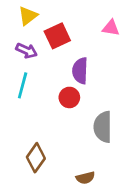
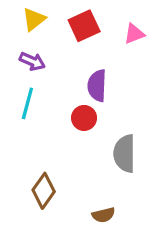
pink triangle: (111, 28) -> (134, 34), turned -30
red square: (57, 36) -> (84, 26), moved

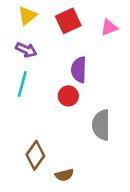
brown semicircle: (103, 215) -> (64, 175), moved

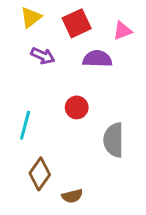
purple arrow: (26, 50) -> (43, 56), moved
purple semicircle: (79, 70) -> (97, 59), moved, turned 90
cyan line: (22, 84) -> (25, 125), moved

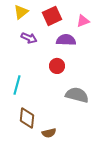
red circle: (77, 107) -> (57, 66), moved
gray semicircle: (114, 140) -> (77, 95), turned 105
brown diamond: (40, 174) -> (27, 118), turned -30

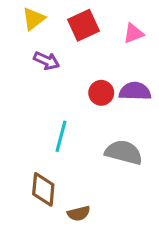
purple semicircle: (66, 40) -> (135, 91), moved
red circle: (57, 66) -> (101, 93), moved
cyan line: (17, 85) -> (61, 136), moved

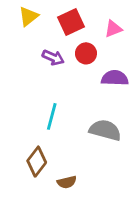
purple arrow: (47, 61) -> (53, 58), moved
red circle: (101, 93) -> (86, 53), moved
brown diamond: (43, 189) -> (37, 162), turned 32

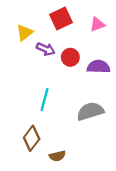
yellow triangle: (28, 16) -> (25, 33), moved
red circle: (86, 53) -> (70, 57), moved
gray semicircle: (105, 130) -> (90, 111), turned -32

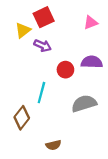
red square: (61, 19) -> (44, 17), moved
red circle: (70, 57) -> (65, 70), moved
brown diamond: (32, 138) -> (22, 118), moved

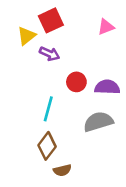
purple semicircle: (92, 62) -> (107, 87), moved
brown diamond: (22, 118) -> (47, 146), moved

